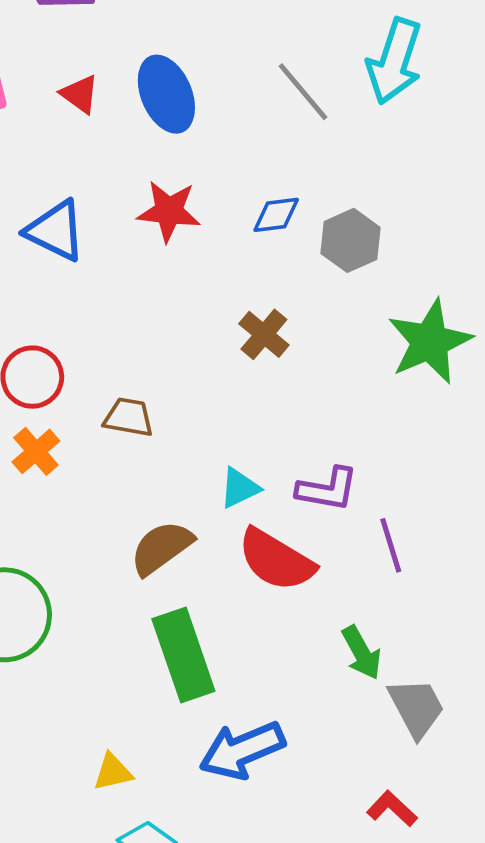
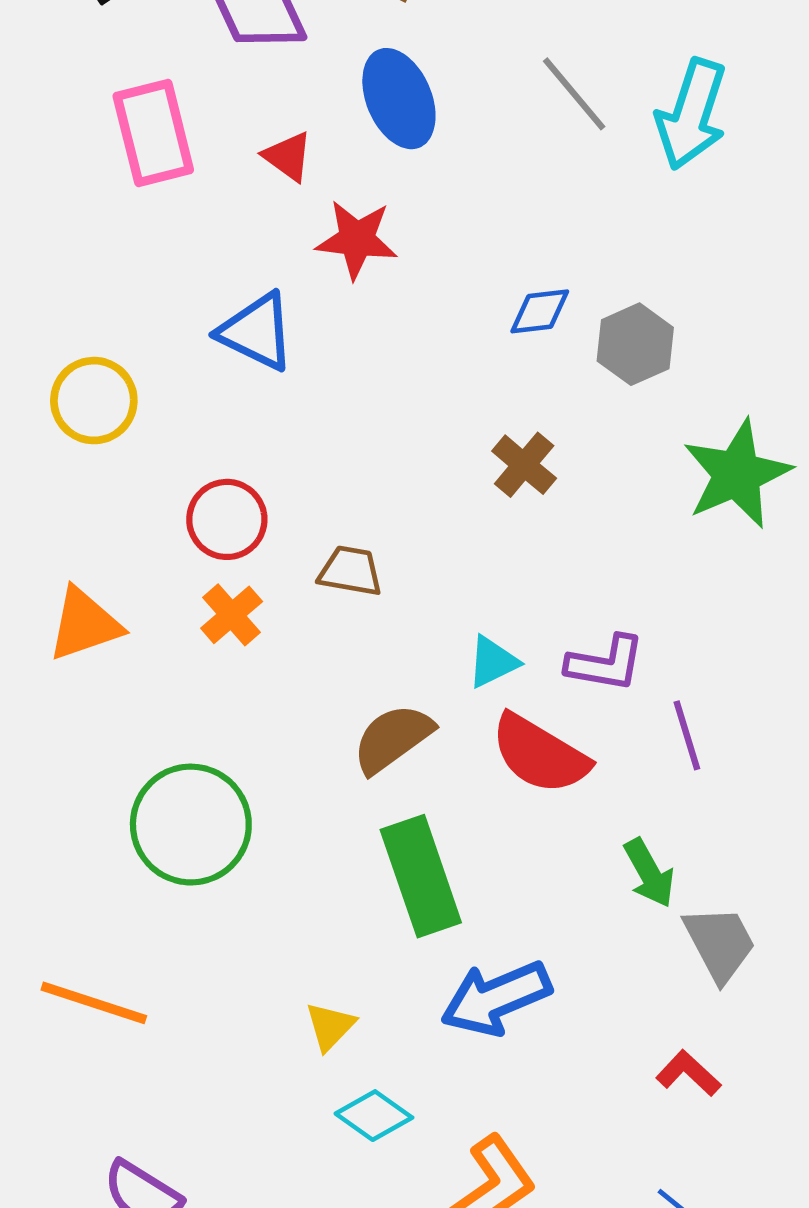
gray line: (303, 92) -> (574, 94), moved
blue ellipse: (166, 94) -> (399, 99), moved
red star: (169, 211) -> (357, 239), moved
yellow triangle: (113, 772) -> (330, 1026), turned -33

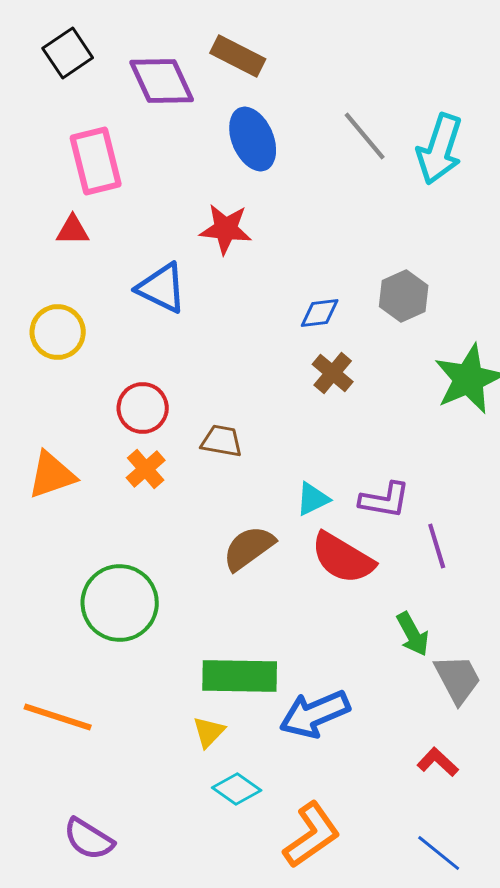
red triangle: (288, 156) -> (73, 230), moved, turned -36
blue diamond: (540, 311) -> (320, 313), moved
green rectangle: (421, 876) -> (240, 676), moved, turned -70

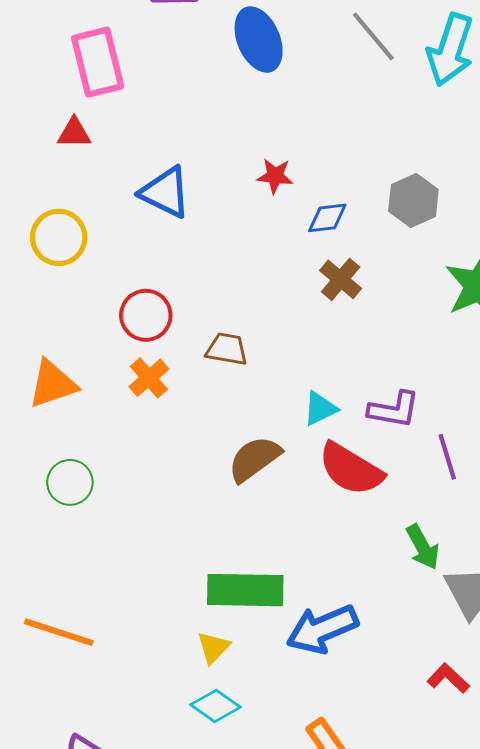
red star: (226, 229) -> (275, 176), moved, size x0.7
green circle: (120, 603) -> (70, 482), moved, size x0.6
cyan diamond: (237, 789) -> (216, 706), moved

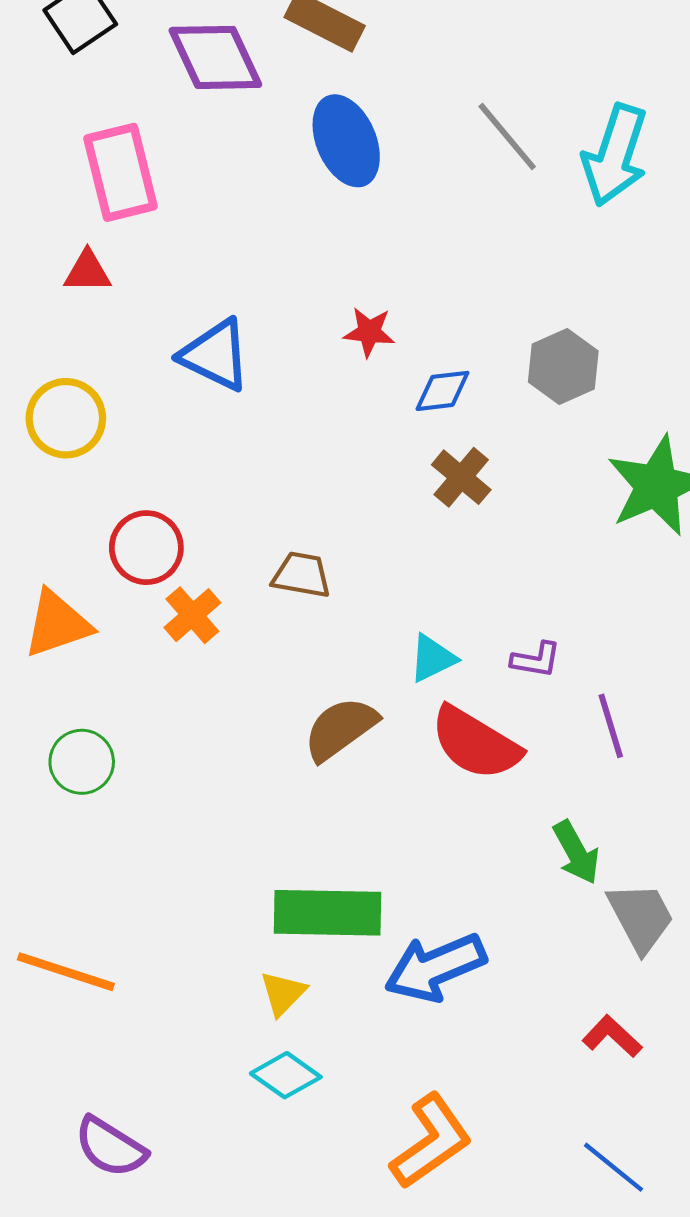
red circle: (146, 315) -> (146, 548), moved
purple L-shape: (394, 410) -> (536, 660), size x0.7

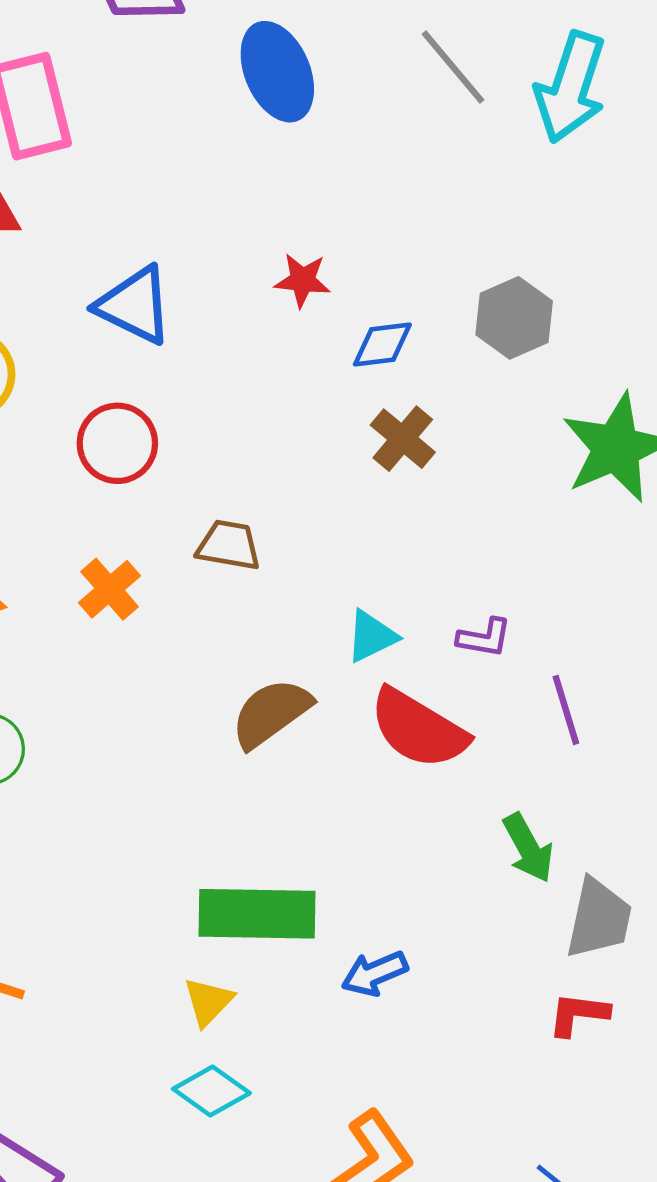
red circle: (146, 548) -> (117, 443), moved
gray trapezoid: (641, 917) -> (599, 918), turned 40
blue arrow: (435, 967) -> (375, 973), size x0.6
red L-shape: (612, 1036) -> (578, 1014), moved, turned -36

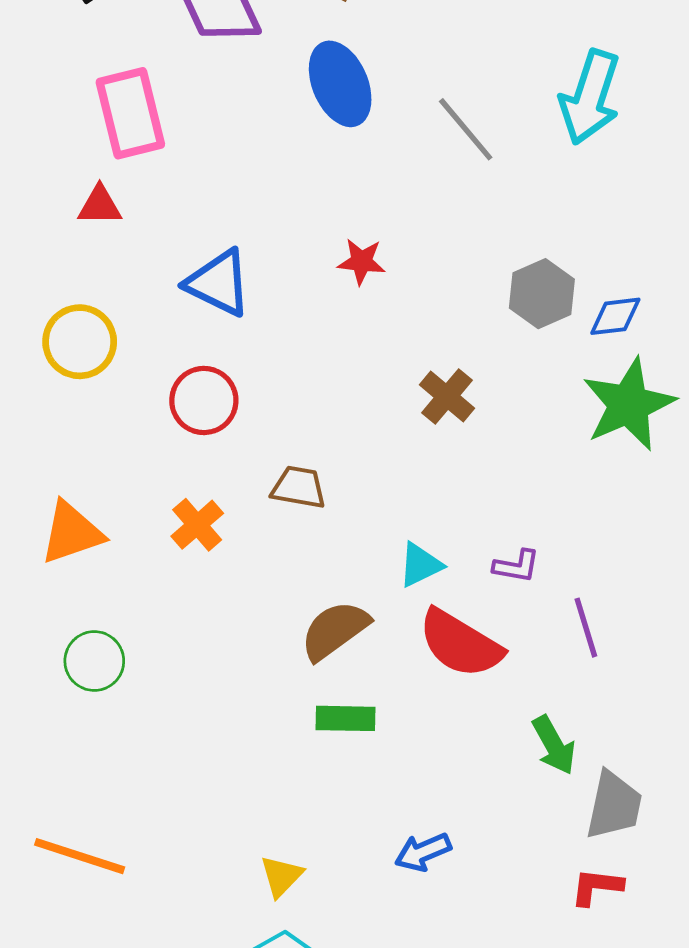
gray line: (453, 67) -> (466, 129), moved
blue diamond: (382, 345) -> (615, 316), moved
green rectangle: (257, 914) -> (345, 718), moved, size x0.6

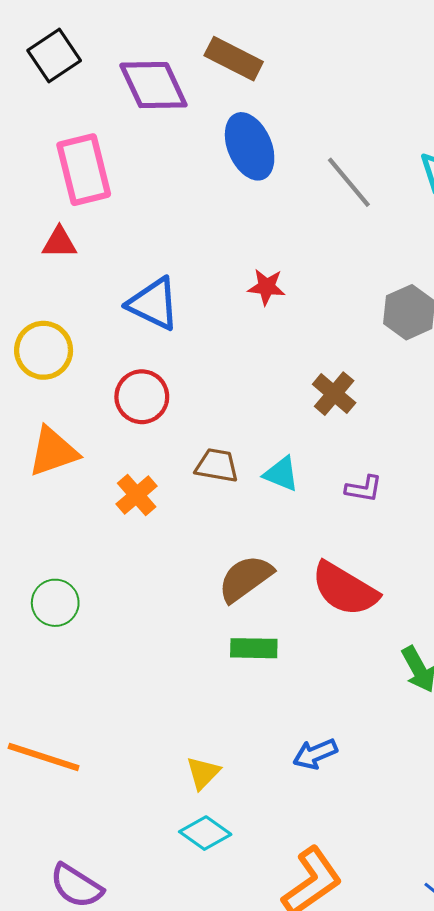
orange triangle: (72, 533) -> (53, 452), moved
cyan triangle: (420, 565) -> (281, 474), moved, turned 48
purple L-shape: (516, 566) -> (364, 489), moved

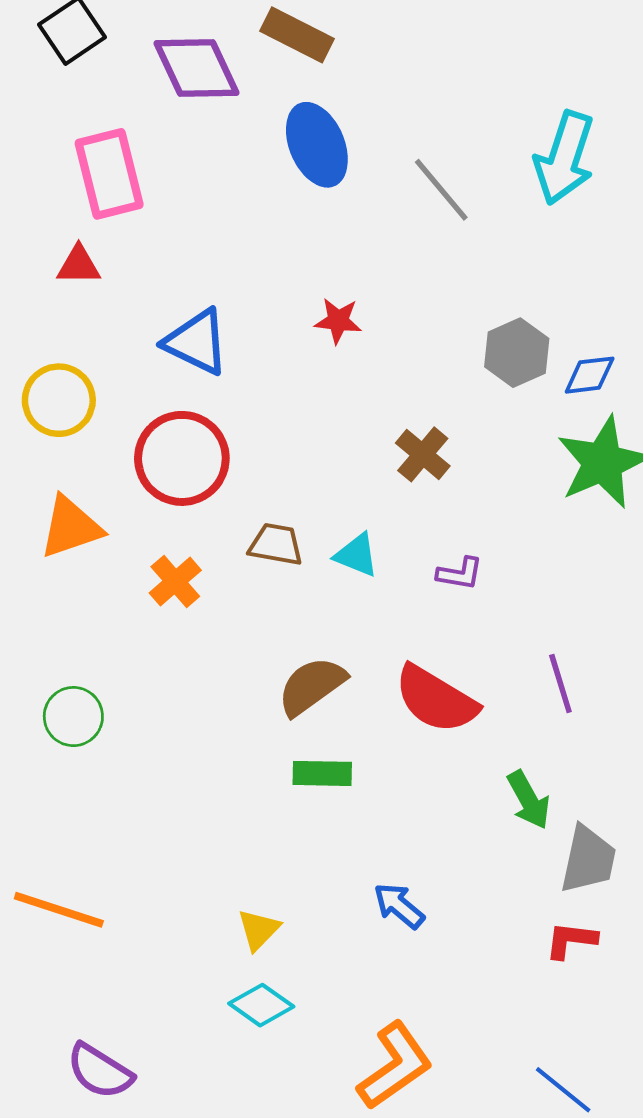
red circle: (142, 397) -> (182, 458), size x1.4
blue arrow: (315, 754) -> (399, 906), turned 63

